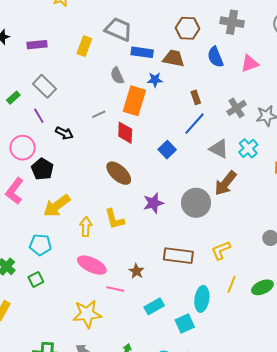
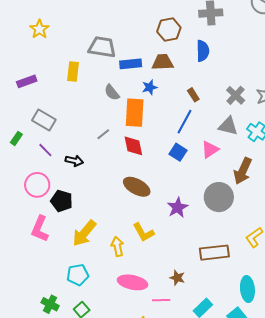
blue semicircle: (215, 57) -> (203, 51), turned -145
pink triangle: (250, 64) -> (210, 150), moved
blue line: (195, 124) -> (185, 122), moved
gray triangle: (219, 149) -> (228, 126), moved

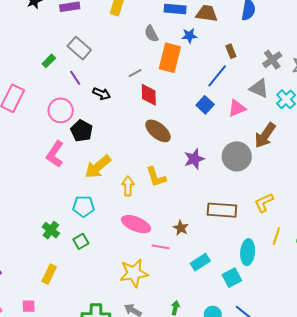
red diamond: (133, 146) -> (149, 95), moved

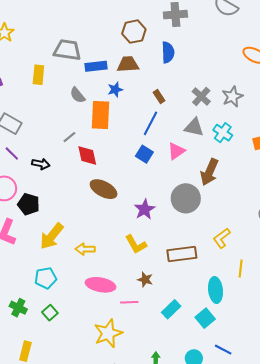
yellow L-shape: (156, 177) -> (136, 244), moved
yellow arrow: (128, 186) -> (85, 249), turned -78

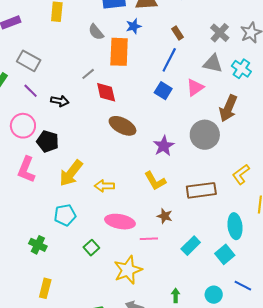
green square: (50, 313) -> (91, 248), moved

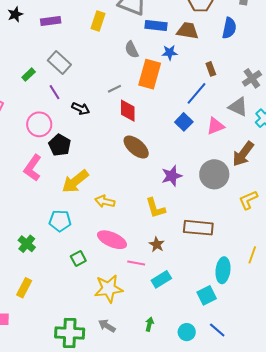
yellow L-shape: (241, 174) -> (248, 200), moved
cyan rectangle: (191, 246) -> (161, 279), moved

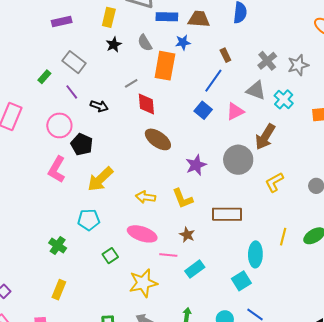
black star: (15, 14) -> (114, 45), moved
yellow arrow: (105, 201) -> (146, 197), moved

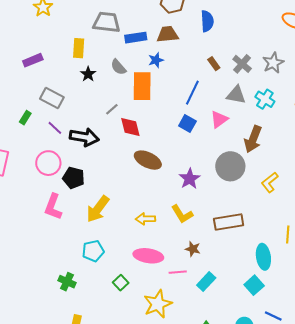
brown rectangle: (225, 55) -> (214, 64), moved
black arrow: (99, 106) -> (84, 137), size x1.6

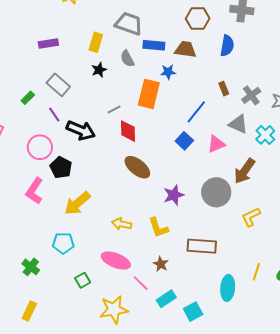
gray semicircle: (118, 67) -> (127, 59), moved
pink line: (178, 272) -> (141, 283), turned 36
cyan square: (254, 285) -> (193, 312), moved

